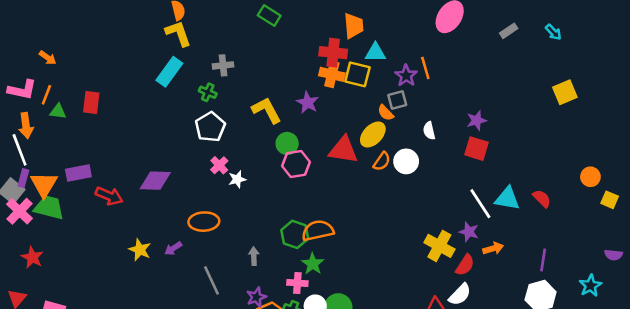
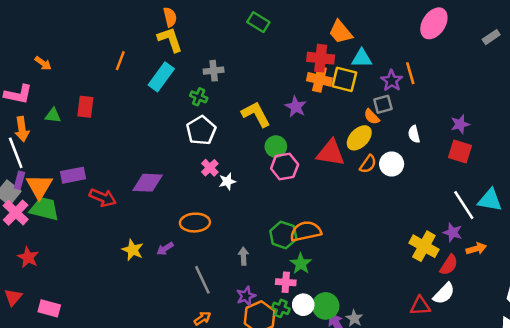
orange trapezoid: (354, 26) -> (341, 32), turned 145
orange line: (46, 95) -> (120, 61), moved

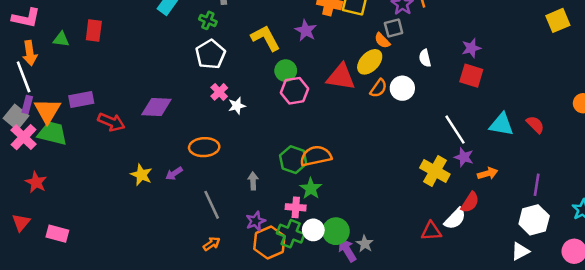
white line: (464, 205) -> (455, 130), moved
red semicircle: (449, 265) -> (470, 202), moved
green cross: (281, 308) -> (291, 234), size x1.5

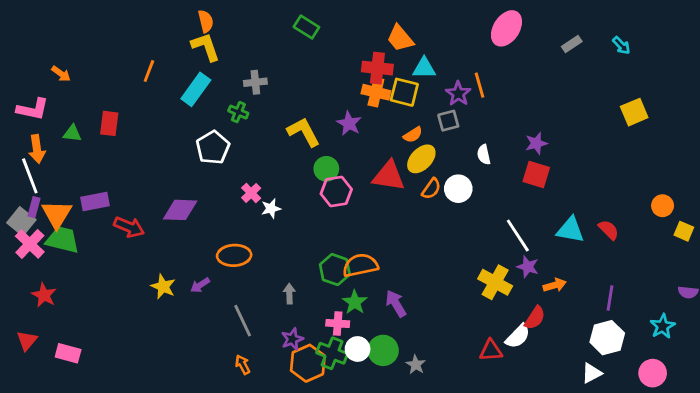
orange semicircle: (382, 41) -> (413, 135), moved, turned -78
white pentagon: (210, 54) -> (213, 148), moved
orange arrow: (212, 244) -> (243, 365), turned -84
purple arrow: (347, 250) -> (396, 304), moved

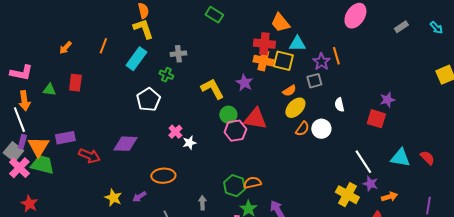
orange arrow: (61, 74) -> (65, 48), moved, turned 96
purple star: (536, 143) -> (387, 100), moved
red triangle: (389, 176) -> (255, 119), moved
orange semicircle: (360, 265) -> (252, 183), size x0.7

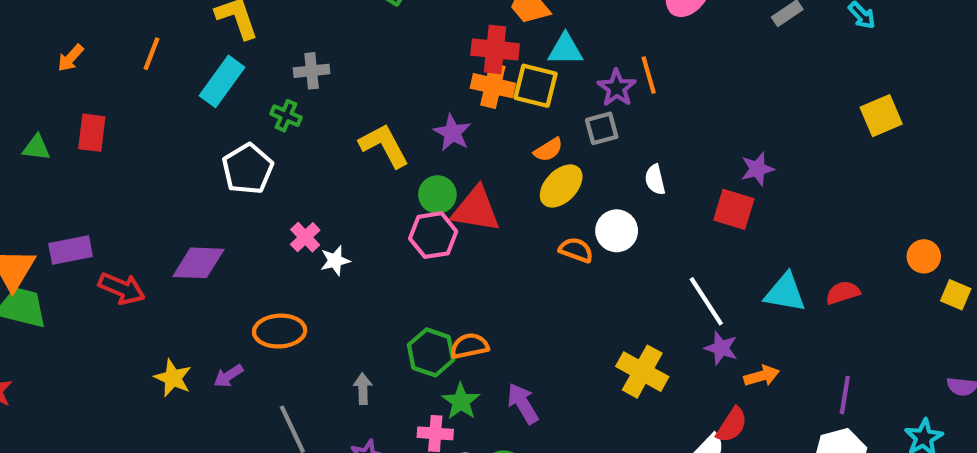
green circle: (228, 115) -> (437, 195), moved
orange semicircle: (302, 129) -> (576, 250), moved, turned -105
red semicircle: (427, 158) -> (843, 293), turned -63
yellow cross: (347, 195) -> (642, 372), moved

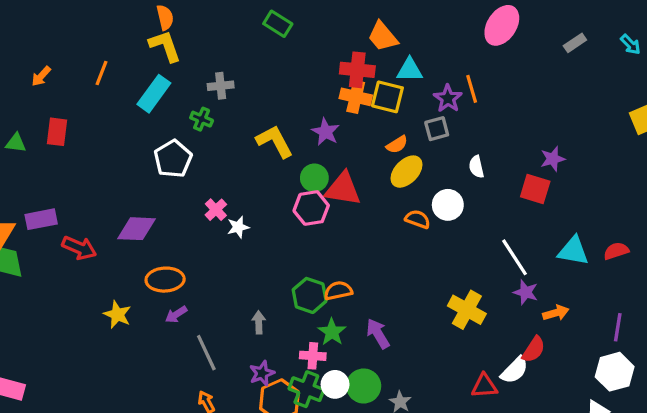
orange ellipse: (280, 331) -> (165, 280), moved
purple arrow: (228, 376) -> (176, 314), moved

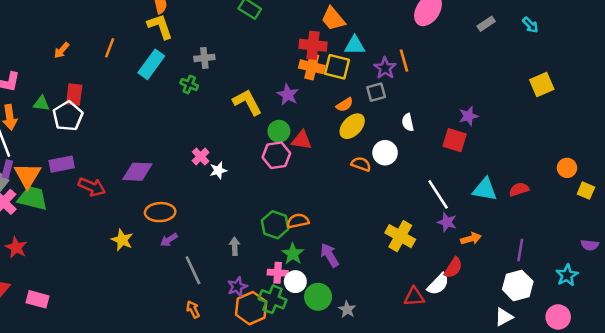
white pentagon: (173, 159) -> (68, 116), moved
red triangle: (343, 189) -> (302, 140), size x0.7
white circle: (335, 384) -> (295, 282), moved

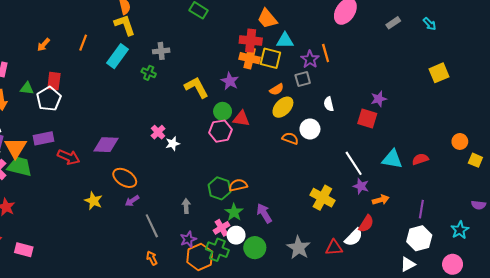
orange ellipse: (160, 212) -> (125, 178), turned 35
pink cross: (278, 273) -> (222, 228), turned -35
gray star: (347, 309) -> (299, 248), moved, size x1.6

